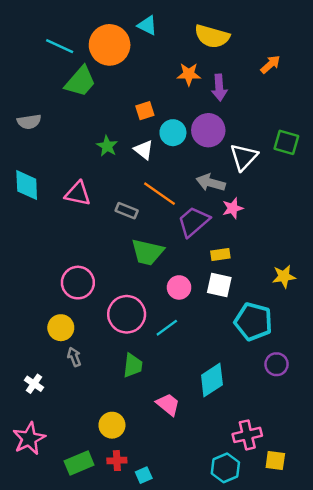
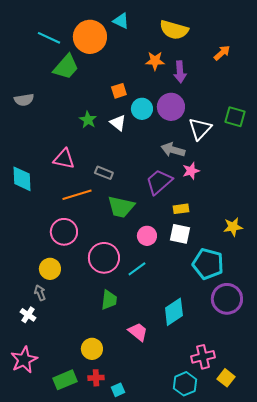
cyan diamond: (27, 185) -> (22, 179), moved
orange line: (160, 194) -> (77, 195), moved, turned -52
gray arrow: (74, 357) -> (40, 293), moved
purple circle: (277, 364) -> (227, 299), size x1.6
yellow square: (275, 461) -> (226, 378), turned 30

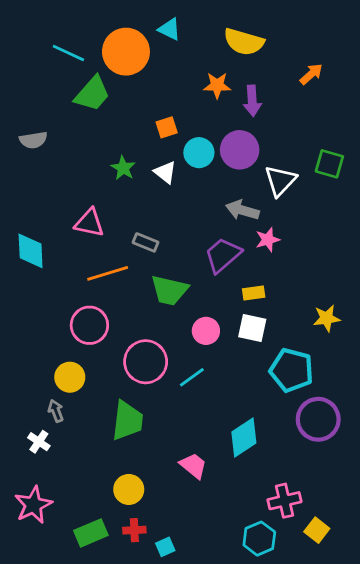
green trapezoid: (109, 300) -> (127, 421), moved, size x1.4

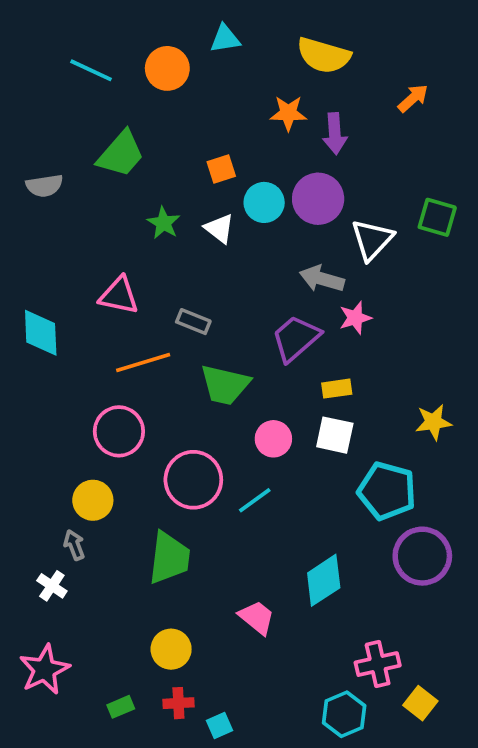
cyan triangle: (169, 29) -> (225, 39), turned -35
orange circle: (126, 52) -> (167, 68), size x0.7
green trapezoid: (92, 94) -> (121, 154), moved
green rectangle: (91, 533) -> (121, 707), size x0.6

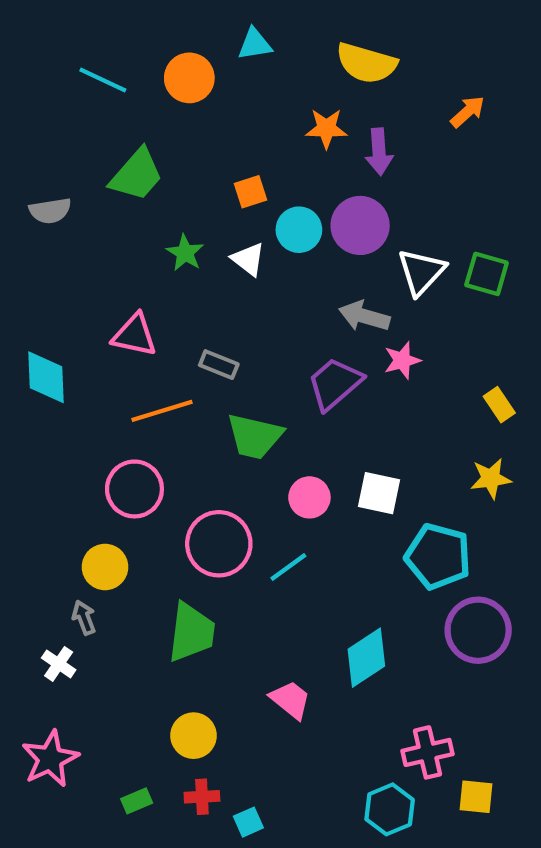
green square: (437, 217) -> (487, 274), moved
yellow rectangle: (337, 389) -> (499, 405), moved, turned 64
yellow square: (420, 703) -> (476, 797), turned -32

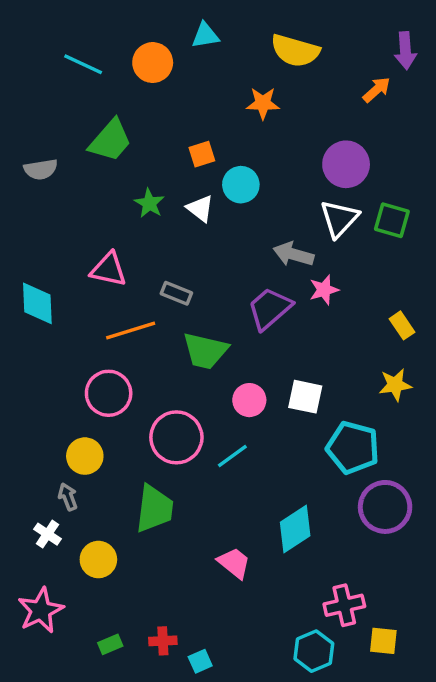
purple arrow: (379, 152) -> (405, 51), moved
purple circle: (360, 225) -> (346, 164), moved
yellow circle: (194, 736) -> (98, 560), moved

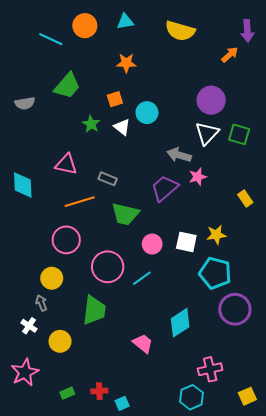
orange circle: (153, 63) -> (85, 26), moved
orange star: (263, 103) -> (126, 63), moved
orange square: (202, 154) -> (115, 99), moved
yellow star: (395, 385) -> (216, 235), moved
yellow square: (383, 641) -> (247, 396), moved, turned -30

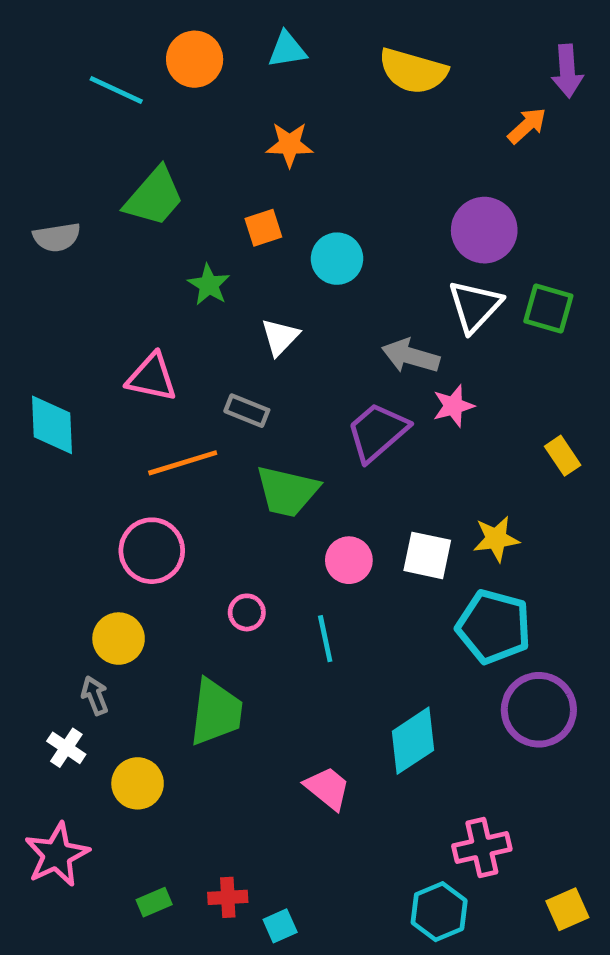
white triangle: (122, 127) -> (280, 337), moved, turned 36
pink circle: (108, 267) -> (247, 612), size x0.5
cyan line: (142, 278) -> (325, 639), turned -66

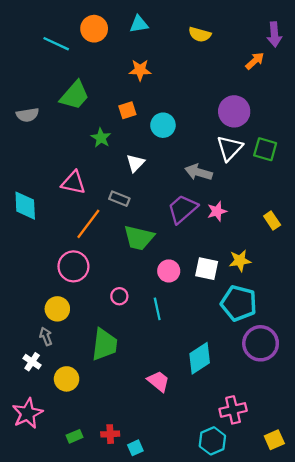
yellow semicircle: (413, 71) -> (200, 34), size x0.7
pink star: (453, 406) -> (217, 211), moved
orange line: (183, 463) -> (88, 224), turned -36

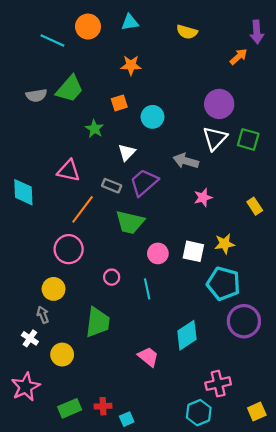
gray semicircle: (27, 115) -> (36, 95), moved
purple trapezoid: (182, 209) -> (144, 182), moved
green rectangle: (75, 436) -> (70, 408), size x1.5

